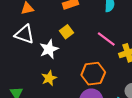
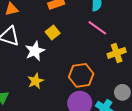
pink line: (106, 39) -> (97, 28), moved

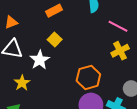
pink line: (97, 28) -> (118, 26), moved
yellow star: (36, 81) -> (22, 83), moved

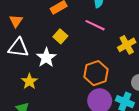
orange triangle: (11, 22) -> (16, 21), turned -32
pink line: (118, 26) -> (95, 25), moved

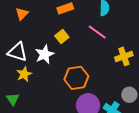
white triangle: (18, 48) -> (17, 52), moved
orange hexagon: (96, 73) -> (76, 78), moved

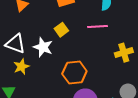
pink line: (97, 32) -> (98, 27), turned -42
white star: (44, 54) -> (43, 47), turned -30

